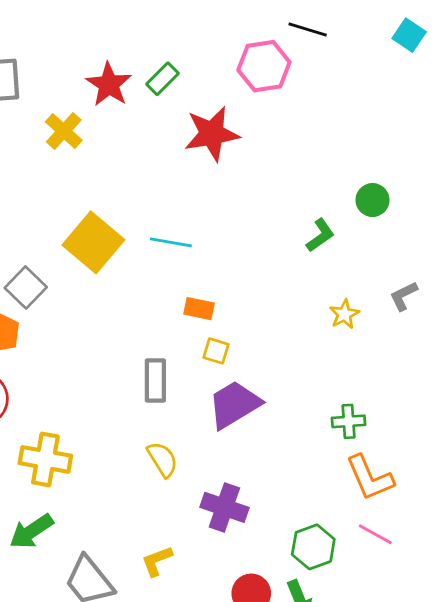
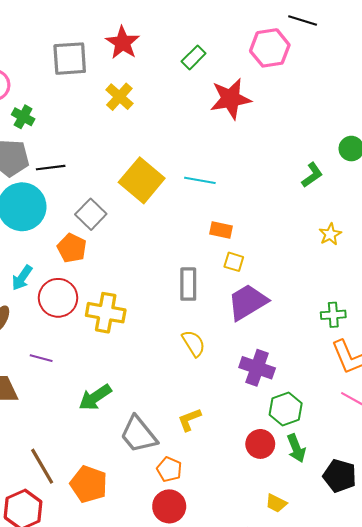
red star: (109, 84) -> (123, 43), moved
yellow cross: (45, 459) -> (106, 313), moved
purple cross: (224, 507) -> (257, 368), moved
green hexagon: (313, 547) -> (286, 409), moved

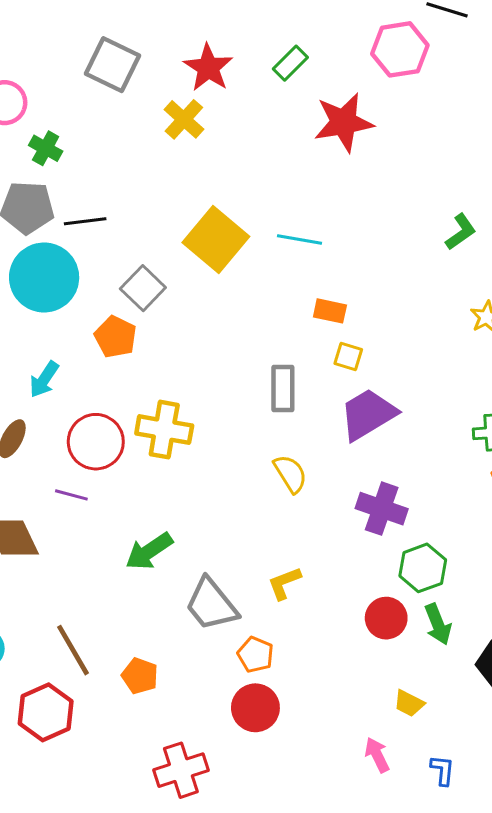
red star: (123, 43) -> (208, 68), moved
gray square: (70, 59) -> (113, 65), turned 30
red circle: (58, 298) -> (96, 442), moved
orange pentagon: (89, 484) -> (140, 676), size x0.7

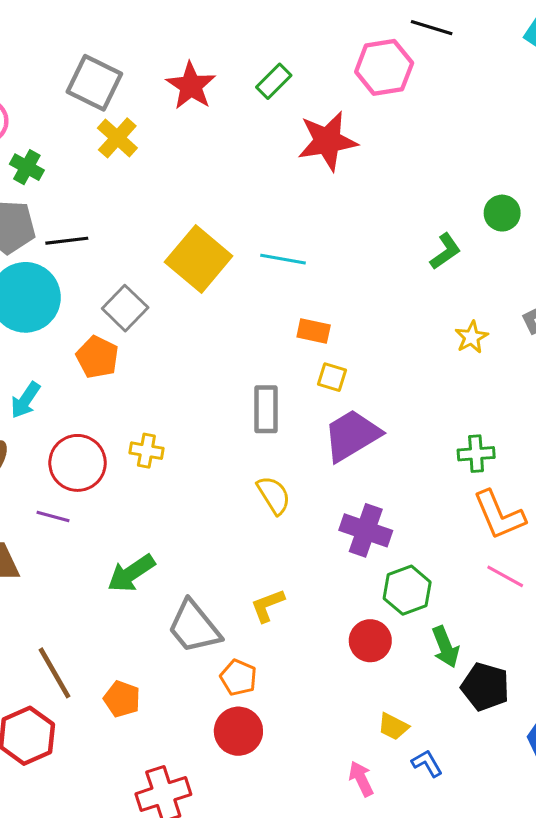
yellow cross: (184, 119) -> (117, 138), moved
yellow cross: (164, 430) -> (146, 451), size x0.6
green arrow: (438, 624) -> (445, 647), moved
blue L-shape: (442, 770) -> (427, 763), moved, turned -36

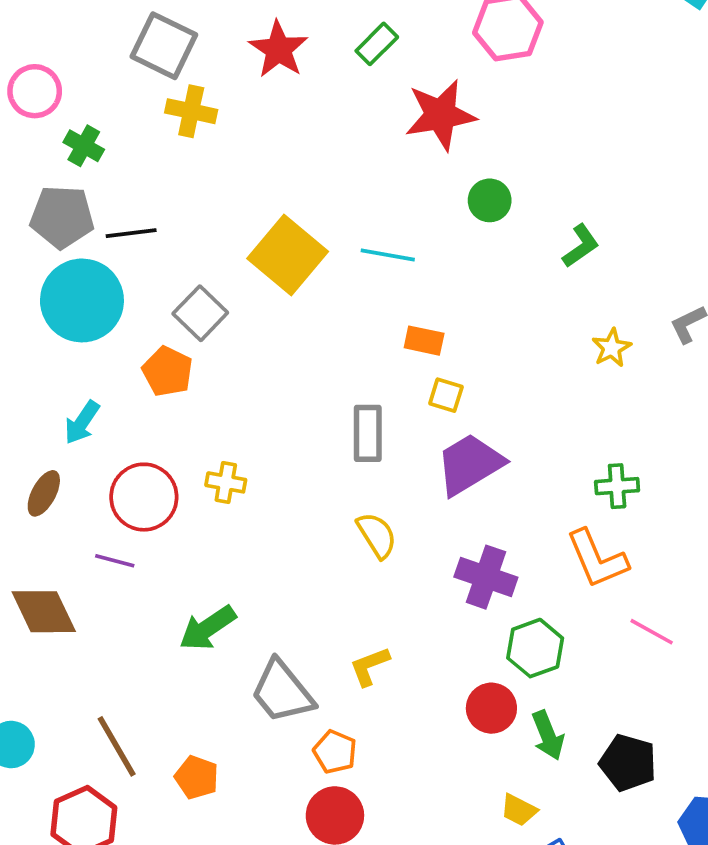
yellow cross: (117, 138) -> (191, 111), turned -30
green circle: (502, 213) -> (490, 200), moved
orange L-shape: (499, 515) -> (597, 559), moved
green arrow: (445, 647) -> (548, 735), moved

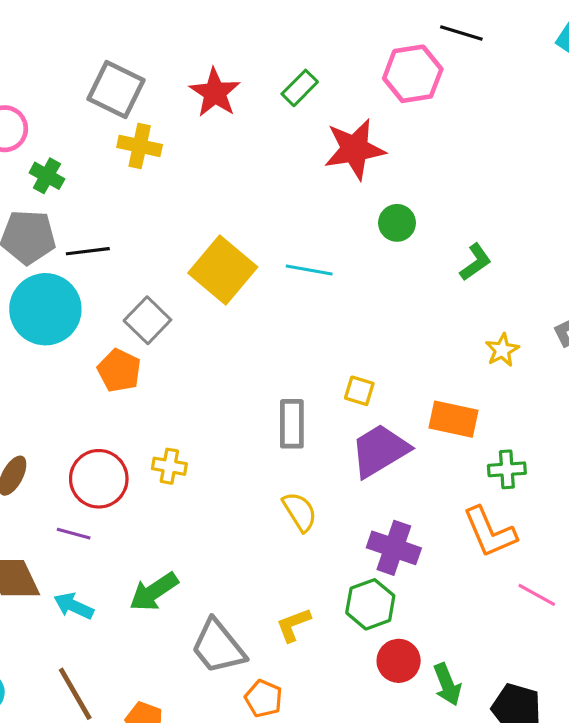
orange rectangle: (424, 341) -> (454, 419), moved, size x1.4
cyan arrow: (82, 422) -> (74, 606), moved, turned 81
green hexagon: (535, 648) -> (370, 604), moved

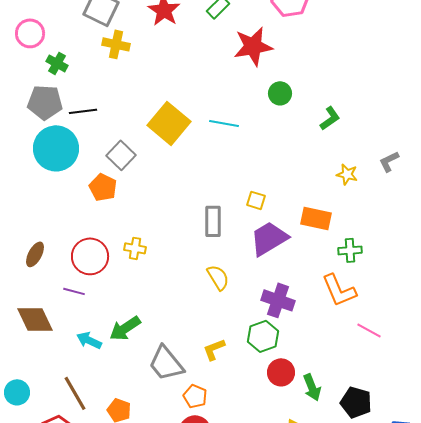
yellow star: (502, 350) -> (347, 174), turned -30
cyan arrow: (74, 606) -> (89, 340), moved

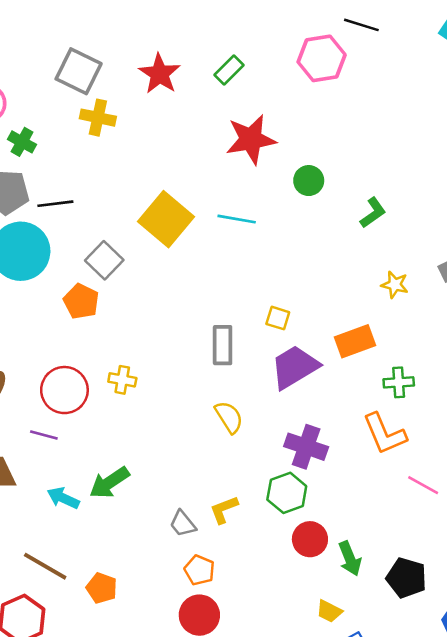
red star: (253, 46) -> (251, 139), moved
orange rectangle: (316, 218) -> (355, 341), turned -32
gray trapezoid: (166, 363) -> (183, 524), moved, size x0.6
brown line: (75, 393) -> (45, 566), turned -30

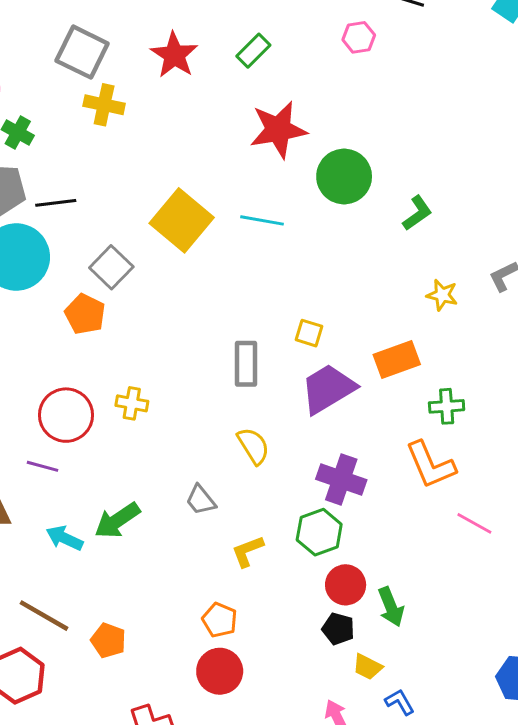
pink hexagon: (322, 58) -> (359, 37), size x0.6
green circle: (309, 181) -> (344, 176), size x1.6
gray trapezoid: (183, 524) -> (201, 500), moved
black pentagon: (406, 578) -> (338, 629), moved, size x0.7

